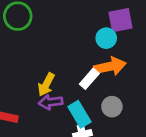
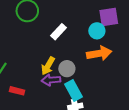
white rectangle: (89, 79) -> (58, 32), moved
gray circle: (112, 107) -> (67, 69), moved

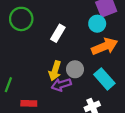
cyan rectangle: (73, 91) -> (104, 79), moved

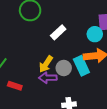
cyan rectangle: (104, 79) -> (81, 66), moved

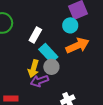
cyan rectangle: (81, 66) -> (48, 53), moved

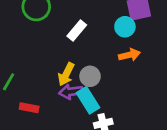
orange arrow: (77, 46) -> (129, 55), size x0.7
cyan rectangle: (48, 53) -> (88, 100), moved

